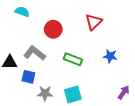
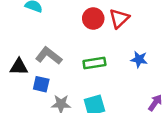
red circle: (53, 29) -> (93, 18), moved
green rectangle: (73, 59) -> (94, 63), turned -30

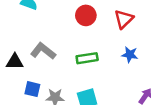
red triangle: (119, 18) -> (124, 19), moved
blue square: (41, 84) -> (32, 89), moved

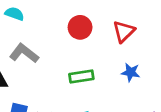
gray L-shape: (43, 51) -> (24, 53), moved

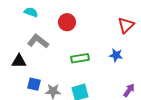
red circle: (80, 27) -> (67, 22), moved
red triangle: (124, 31) -> (126, 25), moved

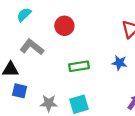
cyan semicircle: (31, 12) -> (24, 15), turned -64
blue square: (34, 84) -> (20, 91), moved

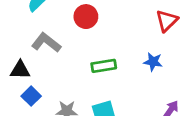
blue square: (20, 91) -> (31, 96), turned 32

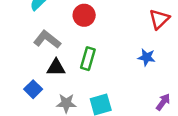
green rectangle: (104, 66) -> (88, 59), moved, turned -65
black triangle: (20, 70) -> (56, 68), moved

